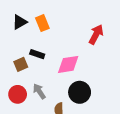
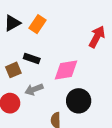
orange rectangle: (42, 23) -> (37, 24), turned 56
gray arrow: (39, 91) -> (34, 89), moved, turned -77

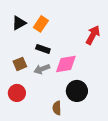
black rectangle: (32, 59) -> (43, 49), moved
gray arrow: (34, 89) -> (42, 69), moved

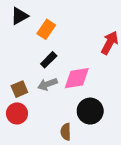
black triangle: (19, 23) -> (19, 16), moved
black rectangle: (43, 49) -> (49, 60), turned -64
brown square: (20, 64) -> (19, 89), moved

